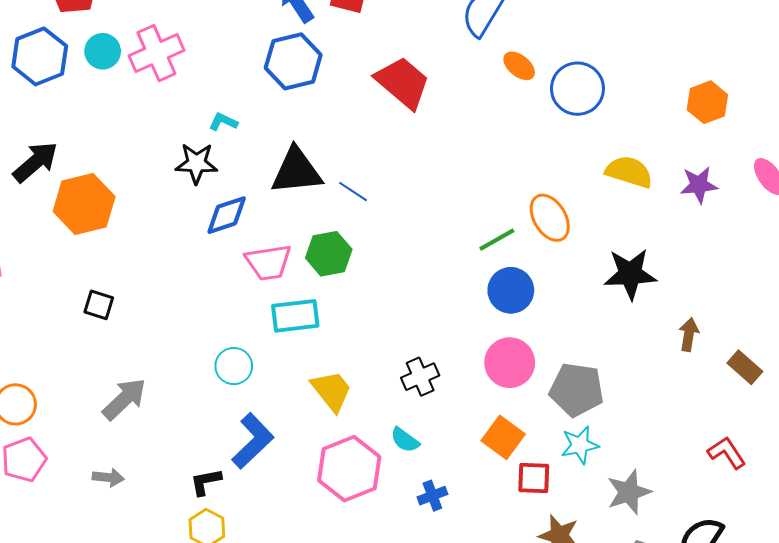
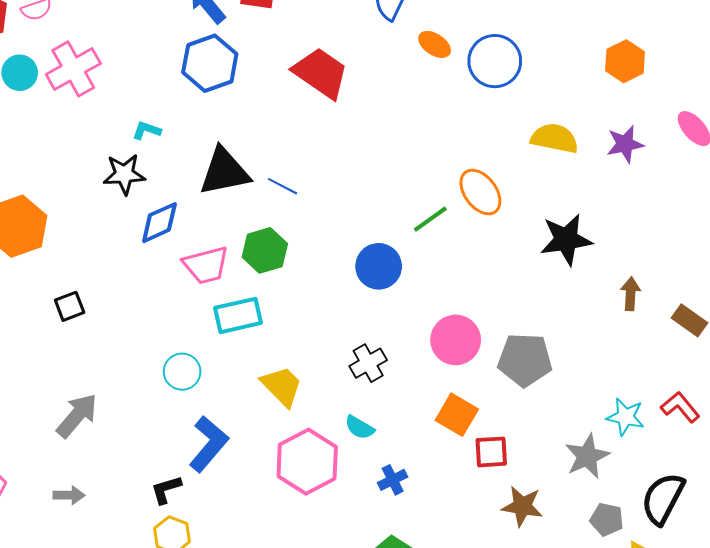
blue circle: (511, 290) -> (379, 266), moved
black square: (99, 305) -> (70, 306), moved, turned -32
cyan star: (580, 445) -> (625, 417), moved, turned 30

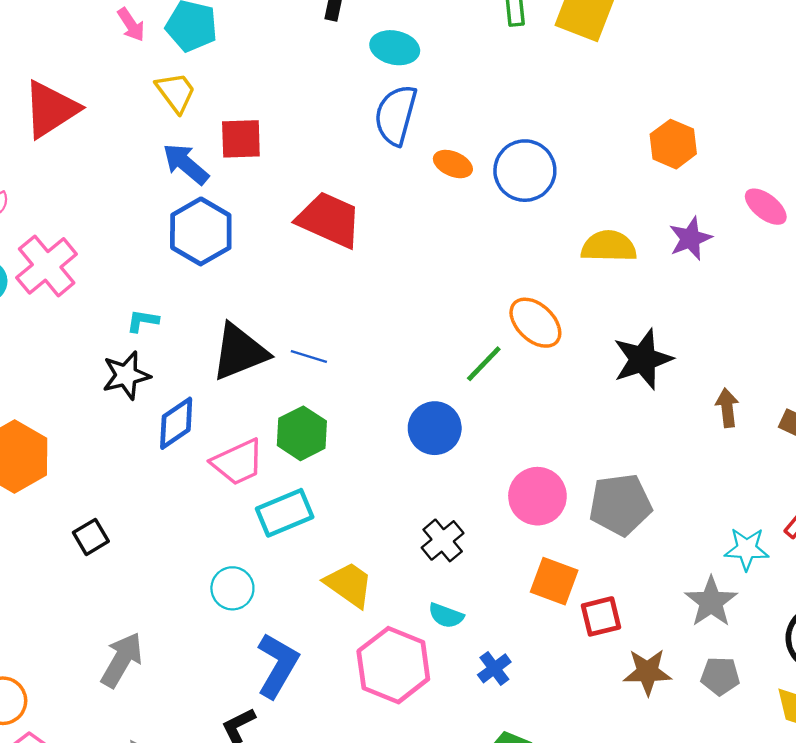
gray pentagon: (607, 519) -> (720, 676), moved

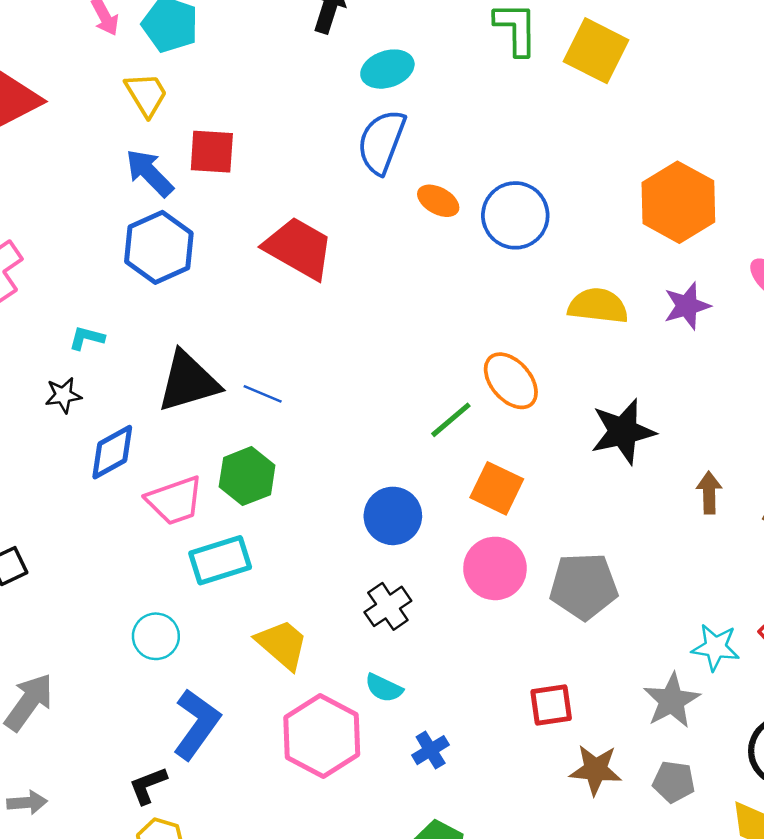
cyan ellipse: (395, 48) -> (387, 69), turned -36
orange hexagon: (673, 144) -> (678, 202), size x1.5
black star: (126, 375) -> (63, 395), size x0.7
blue circle: (435, 428) -> (393, 516), moved
orange square: (554, 581) -> (497, 488), moved

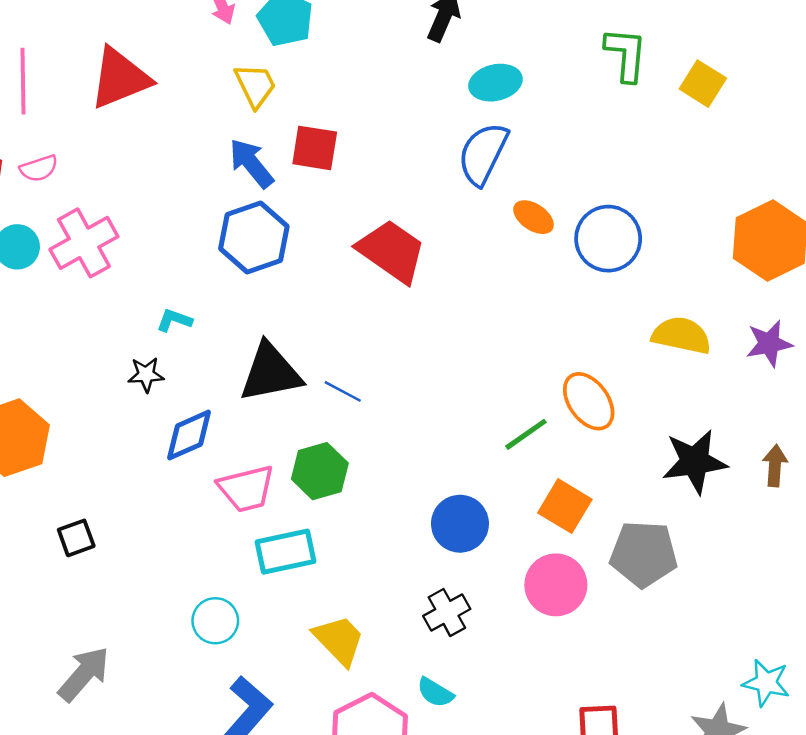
yellow square: (596, 51) -> (703, 84), size x0.7
brown arrow: (709, 493) -> (775, 466), moved
gray pentagon: (584, 586) -> (644, 554), moved

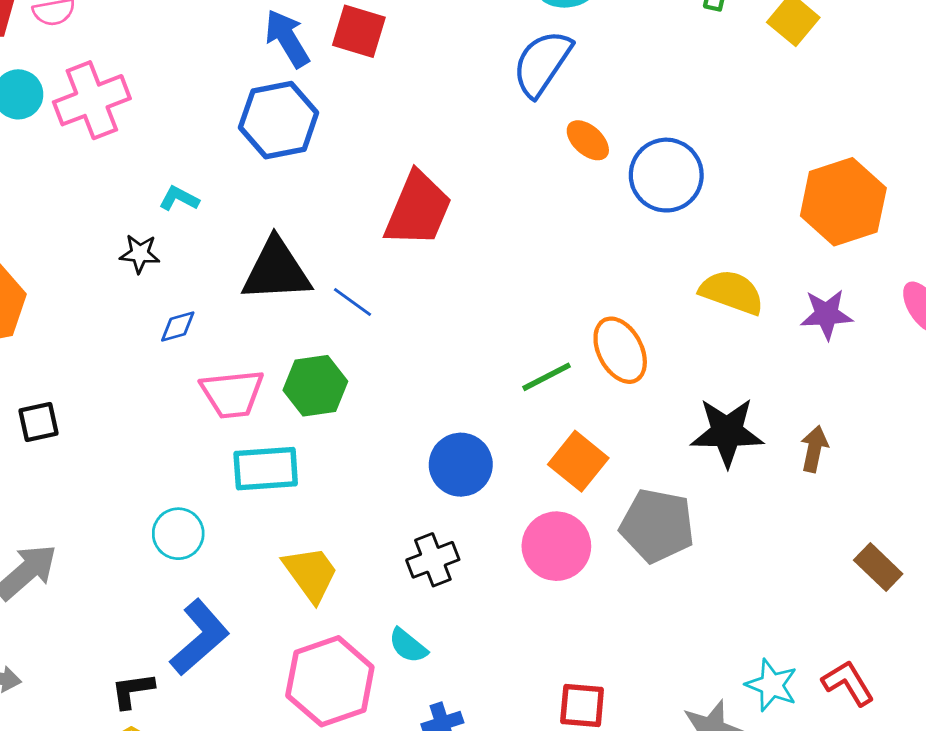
red trapezoid: (392, 251) -> (418, 209), moved, turned 70
blue diamond: (189, 435) -> (178, 327), size x0.6

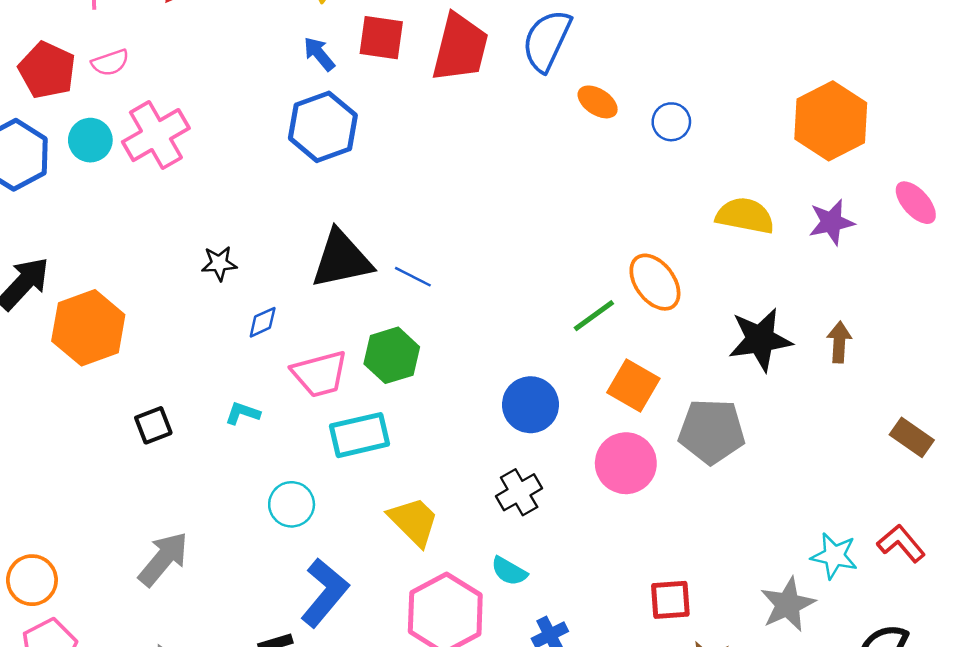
blue arrow: (287, 39) -> (319, 54), size x0.7
blue circle: (666, 175) -> (671, 122), size x0.6
cyan L-shape: (179, 199) -> (242, 413), moved
red trapezoid: (418, 209) -> (460, 48), moved

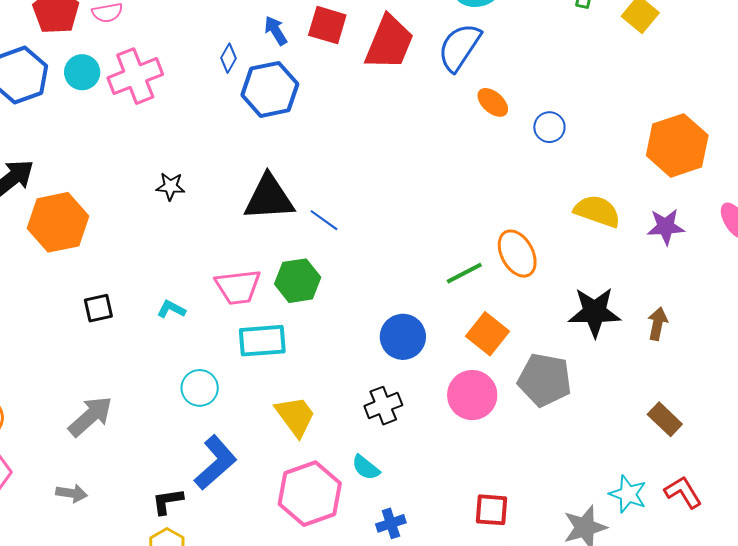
blue diamond: (263, 322) -> (228, 58), moved, turned -44
brown rectangle: (912, 437) -> (665, 419), moved

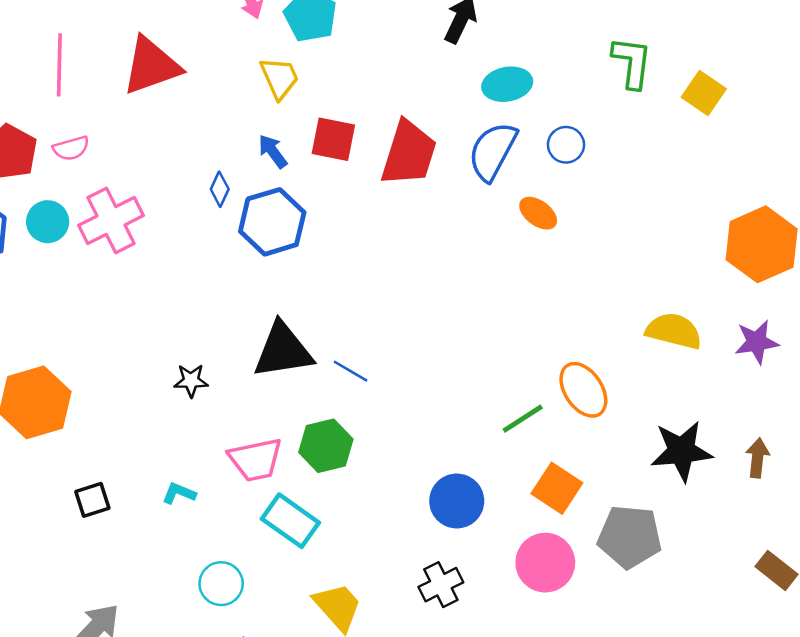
blue circle: (549, 127) -> (566, 145), moved
black star: (171, 186) -> (191, 381), moved
cyan rectangle: (262, 341) -> (290, 521), turned 45

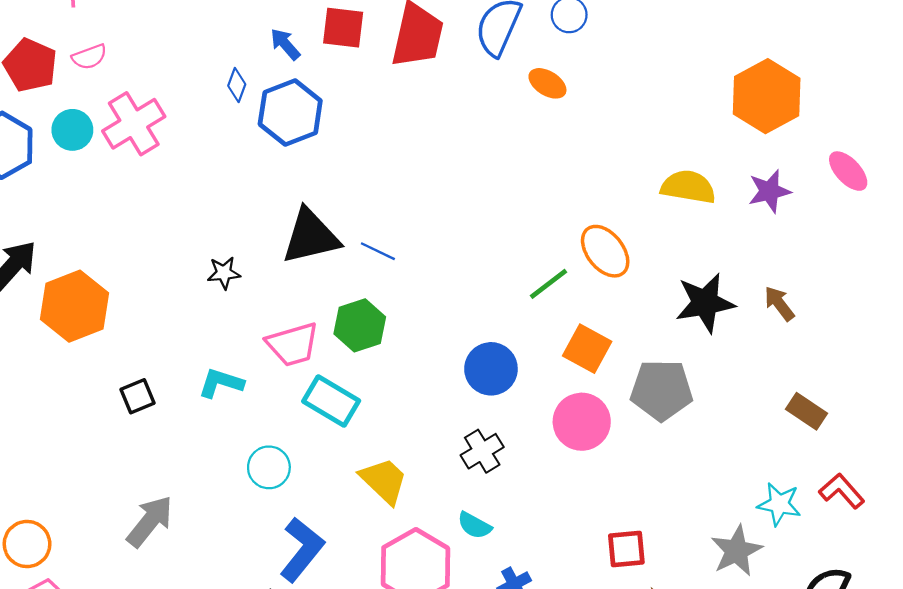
brown arrow: (758, 458) -> (779, 304), turned -39
cyan L-shape: (179, 493) -> (221, 383), size x1.4

